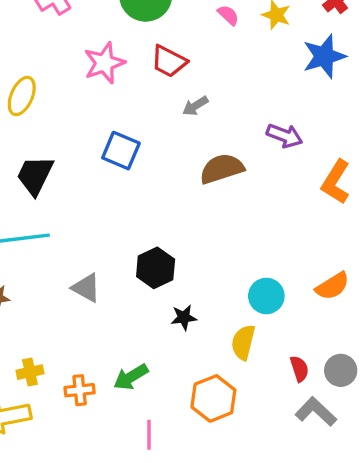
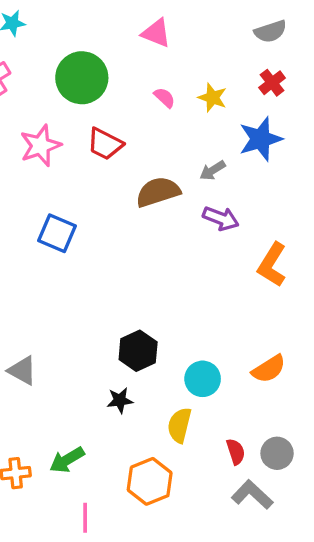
gray arrow: (195, 106) -> (213, 170), moved
brown semicircle: (222, 169) -> (158, 192), moved
black hexagon: (156, 268) -> (138, 351), moved

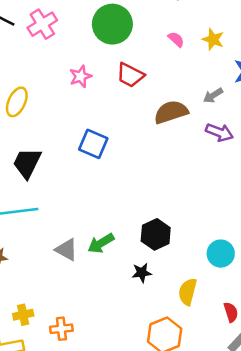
pink star: (40, 146) -> (81, 76), size x0.7
cyan circle: (203, 379) -> (221, 254), moved
green arrow: (67, 460) -> (101, 243), moved

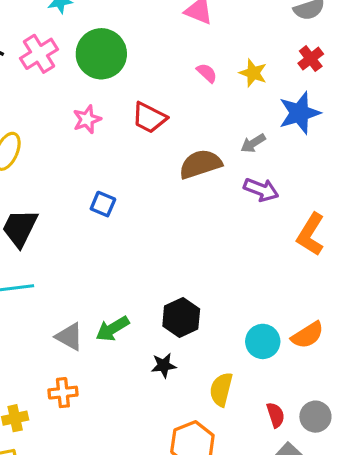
green circle: (112, 24) -> (101, 54), moved
blue square: (93, 144) -> (103, 204), size x0.7
orange cross: (61, 329) -> (63, 393), moved

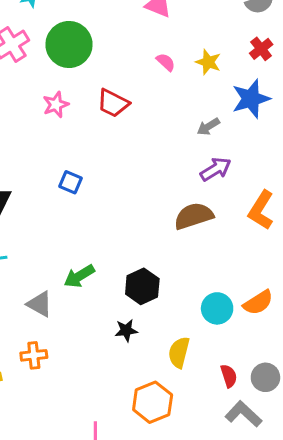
brown semicircle: (200, 164) -> (194, 216), moved
purple arrow: (261, 190) -> (216, 169), turned -52
green arrow: (113, 329) -> (79, 276), moved

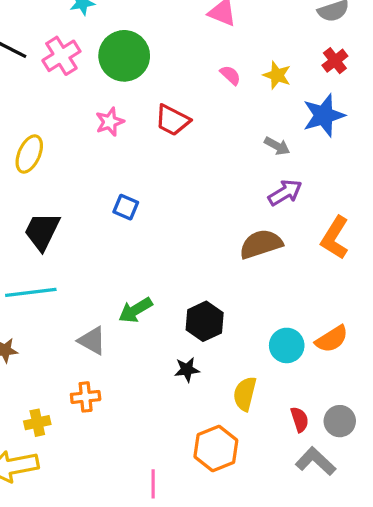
gray arrow: (208, 127) -> (277, 146), turned -120

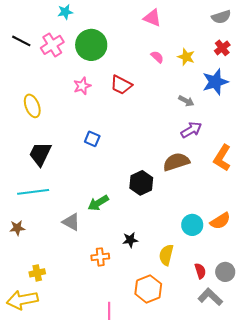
yellow ellipse: (29, 154) -> (32, 106), turned -45
black hexagon: (205, 321) -> (141, 183), moved
orange cross: (86, 397) -> (100, 257), moved

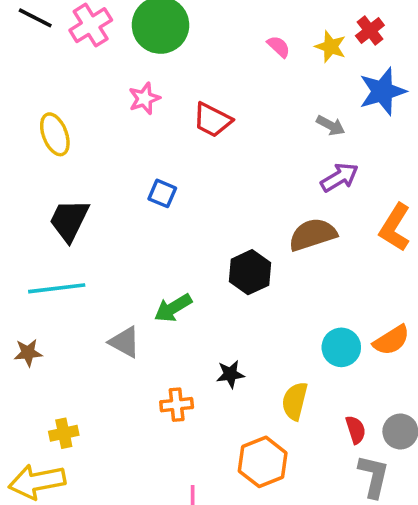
red cross: (222, 48) -> (370, 30), moved
red trapezoid: (121, 85) -> (212, 120), moved
gray L-shape: (210, 297) -> (374, 476), turned 60

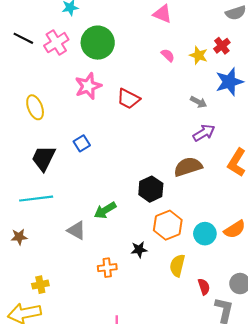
pink star: (144, 99) -> (88, 86), size x1.4
blue square: (162, 193) -> (82, 143), moved, turned 35
red semicircle: (356, 430) -> (204, 287), moved
orange hexagon: (263, 462) -> (168, 225), moved

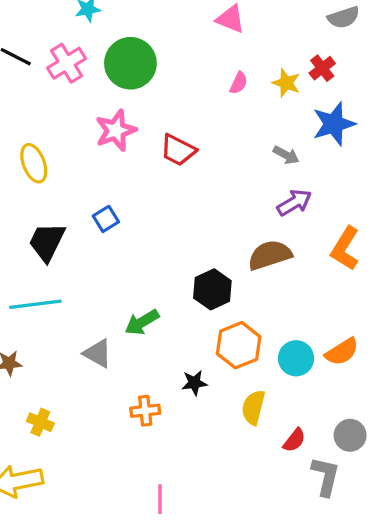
pink semicircle: (168, 55) -> (239, 83), turned 72
yellow cross: (40, 285) -> (40, 422), moved, turned 35
red semicircle: (204, 287) -> (294, 440), turned 56

